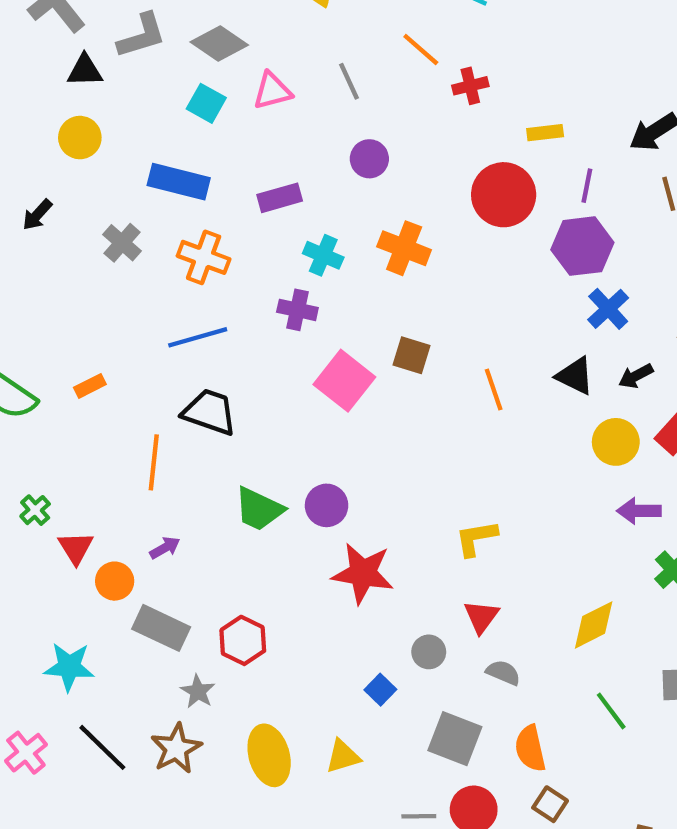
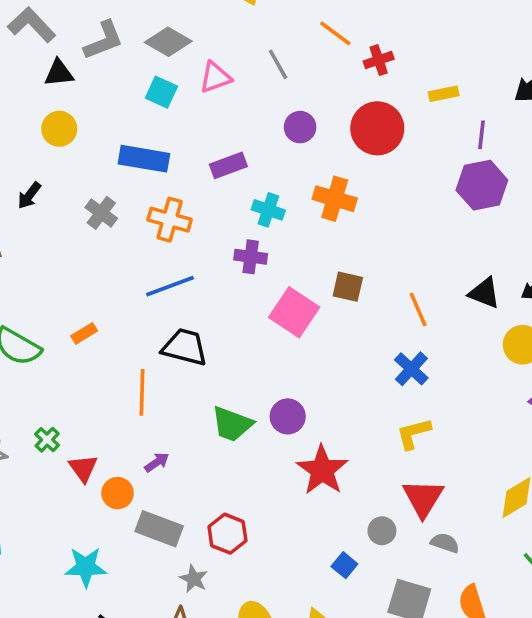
red circle: (504, 195) -> (377, 128), moved
blue cross: (608, 309) -> (411, 369), moved
red star: (363, 573) -> (322, 470), turned 30
red triangle: (481, 617) -> (423, 498), size x1.4

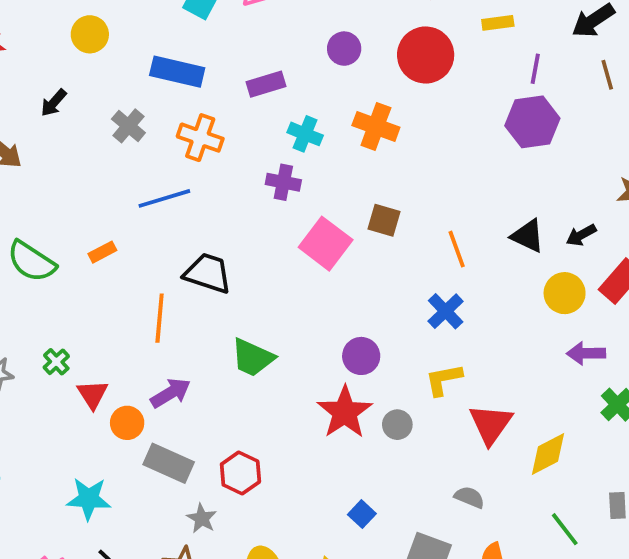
blue line: (170, 286) -> (164, 198), moved
purple circle: (288, 416) -> (361, 356), moved
purple arrow: (157, 462) -> (171, 393), size x1.5
red triangle: (423, 498) -> (491, 424), moved
gray circle: (382, 531) -> (397, 425), moved

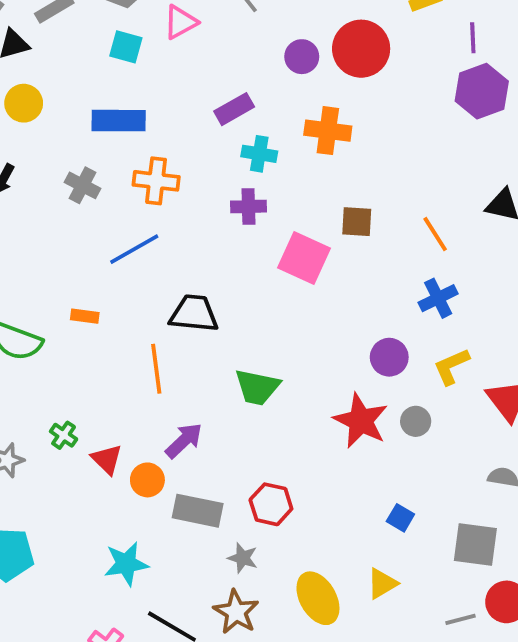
purple circle: (344, 49) -> (302, 57), moved
purple rectangle: (266, 84) -> (234, 109), moved
orange rectangle: (102, 252) -> (85, 316), turned 48
blue cross: (446, 311) -> (438, 298), turned 30
purple circle: (361, 356) -> (389, 357), moved

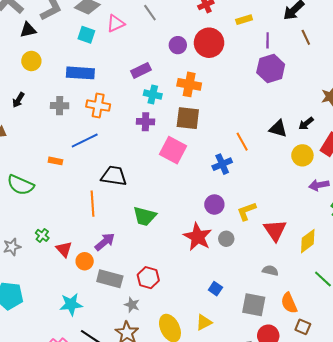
gray cross: (82, 185) -> (60, 106), turned -30
brown square: (357, 222) -> (188, 118), moved, size x1.4
blue cross: (438, 298) -> (222, 164), moved
orange rectangle: (85, 316) -> (55, 161), moved

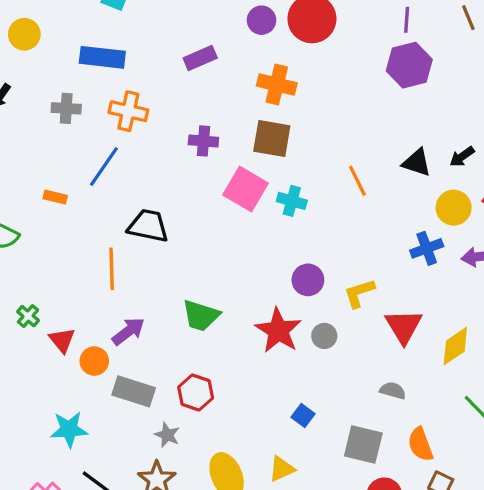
cyan cross: (153, 95) -> (292, 201), moved
blue line: (85, 140) -> (104, 166), turned -32
blue cross: (222, 164) -> (427, 248), moved
green trapezoid: (145, 216) -> (201, 316), moved

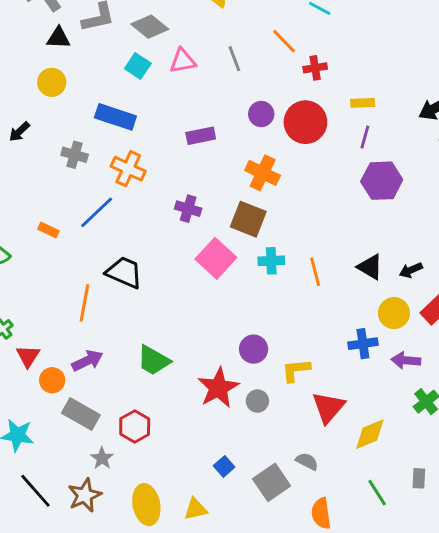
purple line: (407, 20) -> (365, 137), moved
cyan cross: (292, 201) -> (271, 261), moved, turned -30
gray square: (363, 444) -> (272, 482), moved, turned 30

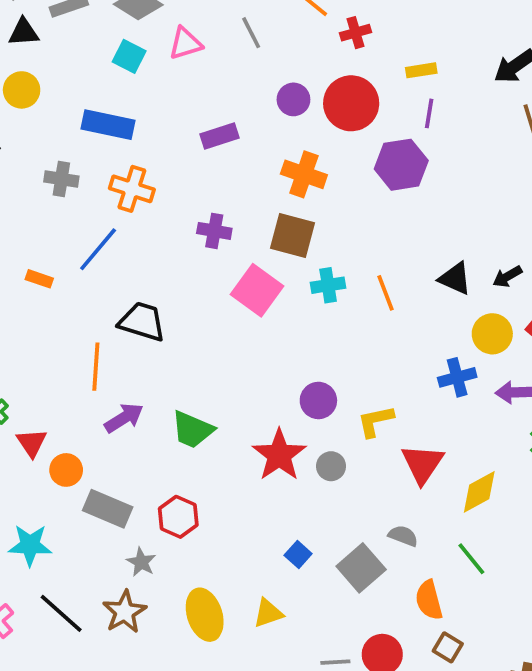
purple hexagon: (382, 181) -> (401, 165), moved
purple arrow: (87, 361) -> (124, 418), moved
green line: (377, 493) -> (471, 559), moved

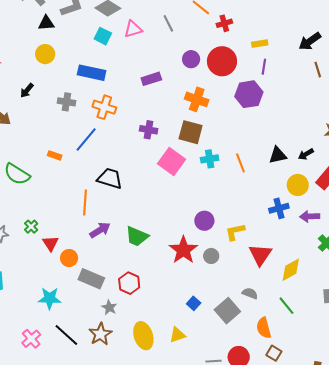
black triangle: (455, 278) -> (278, 155), turned -36

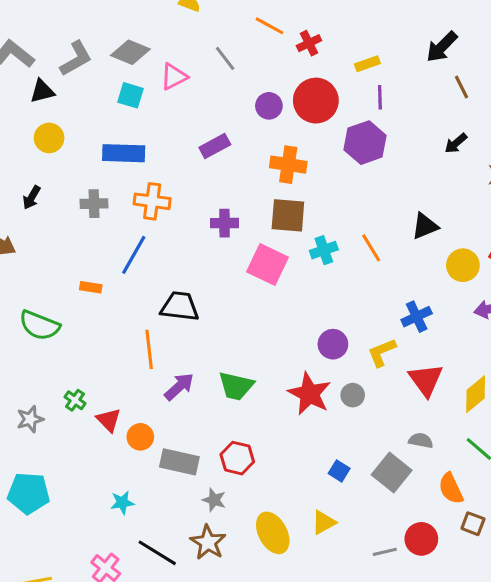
black arrow: (306, 154) -> (456, 143), moved
blue cross: (279, 208) -> (417, 317), moved
cyan star: (50, 298) -> (122, 503), size x0.7

